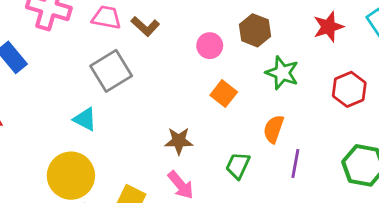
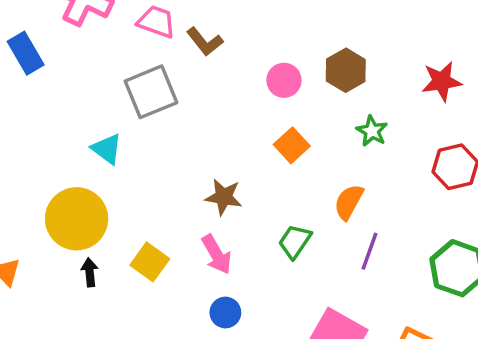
green star: (282, 73) -> (372, 131), size x0.7

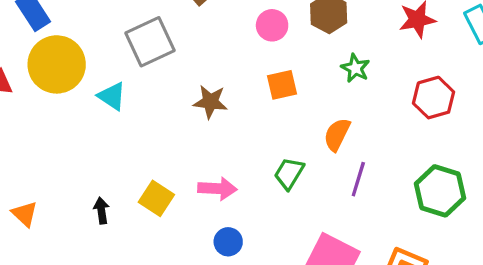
orange square: (292, 145) -> (282, 85), turned 32
brown star: (224, 197) -> (210, 102), moved
yellow circle: (77, 219) -> (57, 64), moved
pink arrow: (217, 254) -> (218, 189), turned -54

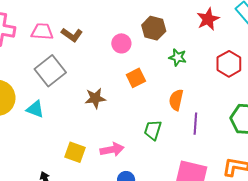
yellow square: (156, 198) -> (75, 152), moved

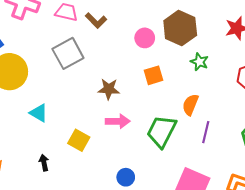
brown hexagon: (154, 28) -> (180, 28), size x1.4
cyan triangle: (35, 109) -> (39, 113), moved
green trapezoid: (153, 130) -> (162, 131), size x1.6
pink arrow: (112, 150) -> (118, 121), moved

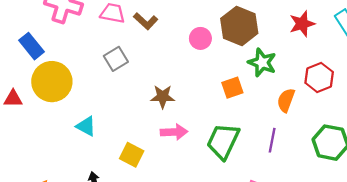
gray square: (68, 53) -> (116, 59), size x0.7
green star: (199, 62) -> (262, 63), size x1.4
orange square: (154, 75) -> (232, 88), moved
orange semicircle: (190, 105) -> (286, 100), moved

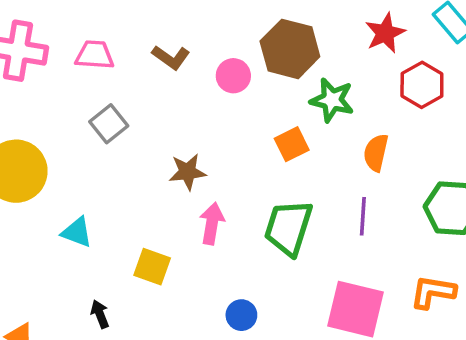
brown L-shape: (146, 21) -> (171, 57), moved
red hexagon: (319, 77) -> (422, 85), moved
pink arrow: (174, 132) -> (212, 223), turned -70

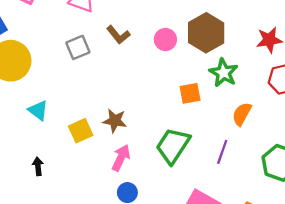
brown L-shape: (171, 57) -> (118, 35), moved
brown star: (187, 172) -> (115, 121), moved
pink arrow: (212, 223) -> (121, 158), moved
yellow square: (152, 267) -> (81, 131), moved, turned 30

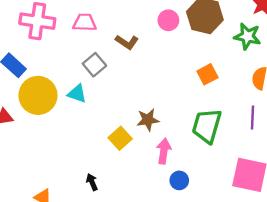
pink circle: (165, 40) -> (168, 20), moved
green star: (223, 73) -> (247, 36), moved
cyan triangle: (38, 110) -> (77, 94), moved

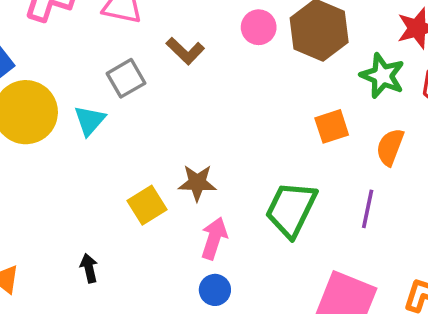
orange square: (207, 74) -> (332, 126), moved
cyan triangle: (77, 94) -> (90, 120), turned 42
blue circle: (179, 180) -> (215, 290), moved

